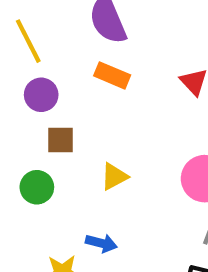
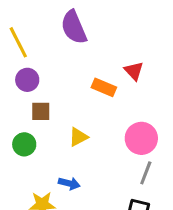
orange rectangle: (112, 75) -> (104, 87), moved

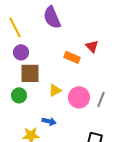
brown square: (41, 111) -> (30, 73), size x1.5
pink circle: (141, 138) -> (79, 97), moved
gray line: (146, 173) -> (101, 99), moved

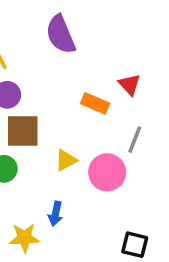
gray line: (101, 99) -> (135, 140), moved
blue arrow: (49, 121) -> (55, 214), turned 88

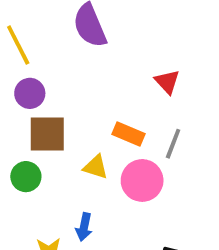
orange rectangle: (95, 103) -> (129, 134), moved
yellow triangle: (66, 160) -> (96, 167), turned 45

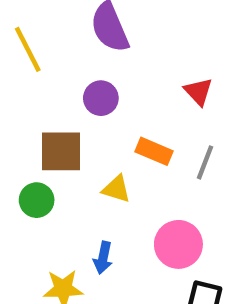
purple circle: (30, 93) -> (101, 98), moved
pink circle: (142, 180) -> (178, 244), moved

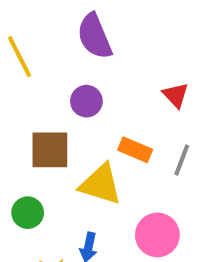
yellow triangle: (116, 189) -> (101, 184), size x1.6
green circle: (37, 200) -> (28, 213), moved

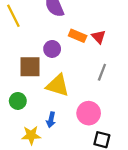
purple circle: (86, 101) -> (52, 49), moved
orange rectangle: (135, 150) -> (78, 36), moved

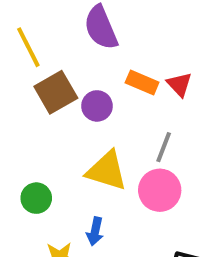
brown square: (30, 67) -> (56, 92), moved, turned -30
gray line: (102, 72) -> (164, 147), moved
pink circle: (89, 113) -> (160, 190), moved

